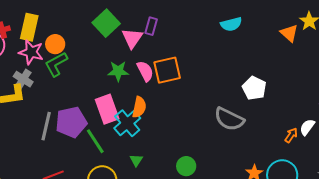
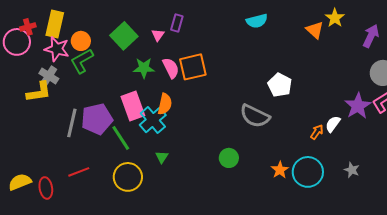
green square: (106, 23) -> (124, 36), moved
pink triangle: (132, 38) -> (158, 35), size x0.6
green circle: (186, 166) -> (229, 158), moved

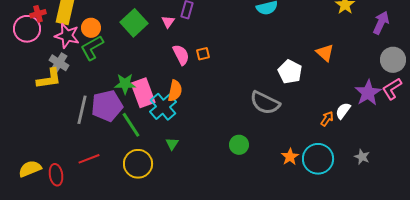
orange triangle: (315, 30) -> (325, 53), moved
orange square: (193, 67) -> (203, 54), size x0.5
green star: (144, 68) -> (125, 84), moved

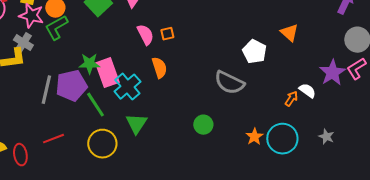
orange semicircle: (175, 91) -> (159, 68), moved, turned -30
white semicircle: (343, 111) -> (307, 91), turned 90
green triangle: (172, 144) -> (136, 124), size x1.6

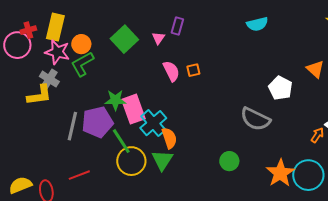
orange semicircle: (159, 68) -> (169, 138), moved
orange star: (254, 137) -> (280, 173), size x1.6
yellow circle: (102, 144) -> (131, 161), moved

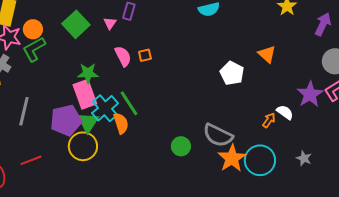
green star: (115, 100) -> (88, 73), moved
gray semicircle: (255, 119) -> (218, 135), moved
purple pentagon: (97, 122) -> (66, 120), moved
green line: (121, 141) -> (129, 103), moved
green triangle: (162, 160) -> (88, 122), moved

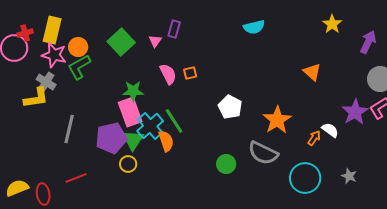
white pentagon: (232, 73) -> (230, 107), moved
yellow circle: (83, 146) -> (128, 164), size x0.6
orange star: (232, 158) -> (277, 120), moved

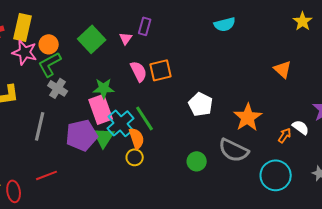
orange square: (190, 73) -> (161, 70), size x1.6
gray cross: (46, 82) -> (58, 88), moved
yellow circle: (128, 164) -> (135, 157), moved

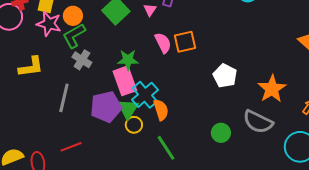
green line: (145, 118) -> (166, 148), moved
yellow circle: (135, 157) -> (134, 125), moved

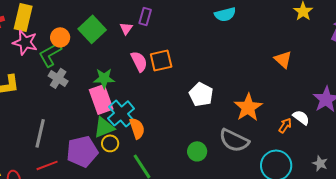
orange circle: (73, 16) -> (60, 37), moved
gray line: (64, 98) -> (40, 133), moved
purple pentagon: (106, 107) -> (82, 151), moved
green triangle: (128, 109) -> (104, 127), turned 35

